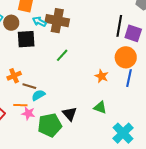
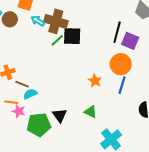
black square: (26, 39) -> (72, 36), moved
green line: (62, 55) -> (57, 40), moved

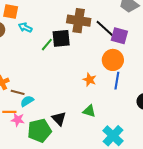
brown cross: (56, 21) -> (79, 21), moved
black line: (117, 32) -> (105, 29), turned -55

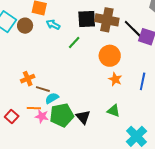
black square: (61, 38) -> (87, 19), moved
orange circle: (113, 60) -> (110, 56), moved
green pentagon: (40, 131) -> (62, 115), moved

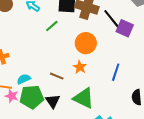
orange star: (115, 79) -> (80, 67), moved
brown line: (43, 89) -> (57, 76), moved
green triangle: (114, 111) -> (84, 98), size x1.6

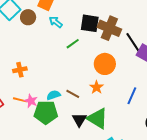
cyan semicircle: (24, 79) -> (54, 95), moved
pink star: (12, 96) -> (31, 101), moved
black triangle: (53, 101) -> (79, 120), moved

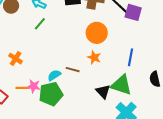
green line: (73, 44) -> (40, 24), moved
orange cross: (20, 70) -> (16, 59), turned -32
green triangle: (97, 119) -> (121, 85), moved
black triangle: (79, 120) -> (103, 92), moved

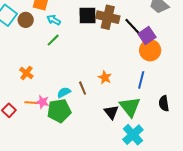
purple square: (133, 12) -> (147, 35), turned 36
orange circle: (97, 33) -> (150, 50), moved
brown line: (73, 70) -> (83, 88), turned 48
green triangle: (121, 85) -> (130, 107), turned 30

